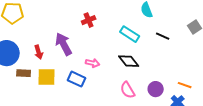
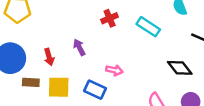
cyan rectangle: (130, 34) -> (148, 27), moved
purple arrow: (64, 44) -> (79, 47), size x0.6
black diamond: (129, 61) -> (180, 68), moved

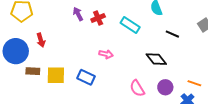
purple arrow: (79, 47) -> (78, 14), moved
red arrow: (49, 57) -> (41, 40), moved
pink arrow: (114, 70) -> (106, 54), moved

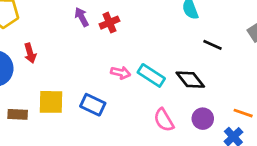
cyan rectangle: (130, 25) -> (151, 75), moved
brown rectangle: (33, 71) -> (18, 114), moved

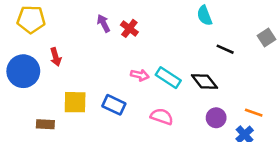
red cross: (109, 23) -> (129, 28), turned -30
brown rectangle: (18, 114) -> (45, 124), moved
pink semicircle: (164, 120) -> (162, 116), moved, turned 140

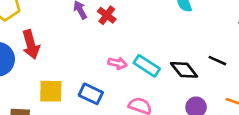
black line: (225, 49) -> (217, 61), moved
red arrow: (56, 57) -> (31, 45), size x1.5

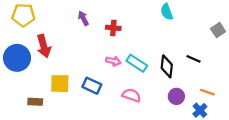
red cross: (107, 15) -> (113, 28), moved, turned -32
black diamond: (184, 70) -> (167, 66), turned 45

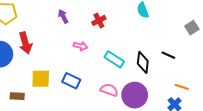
red cross: (113, 28) -> (99, 20), moved, turned -32
pink arrow: (113, 61) -> (81, 46), moved
purple circle: (176, 96) -> (135, 95), moved, size x1.6

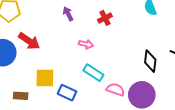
red arrow: (25, 43) -> (29, 41), turned -40
cyan rectangle: (114, 59) -> (93, 73), moved
blue rectangle: (71, 81) -> (67, 93), moved

